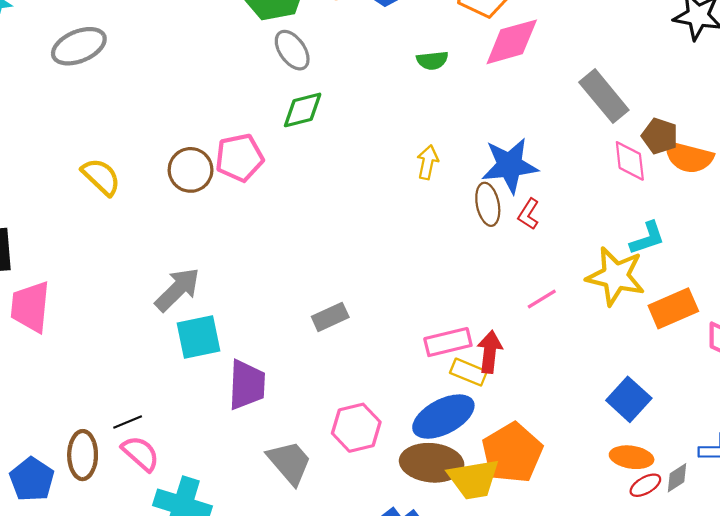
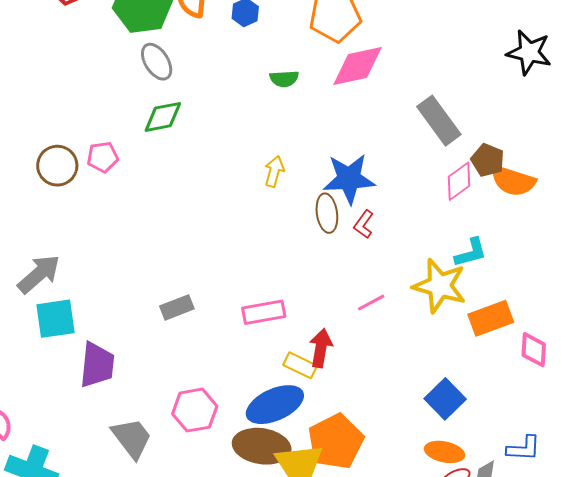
pink pentagon: (239, 158) -> (103, 157), size x0.7
pink diamond: (630, 161) -> (459, 181), turned 57
pink rectangle: (448, 342) -> (264, 312), moved

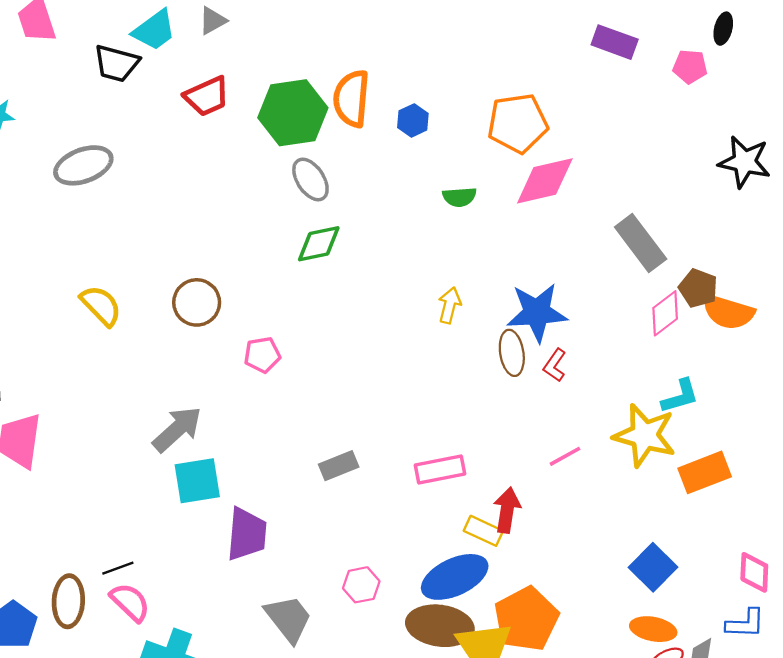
pink pentagon: (103, 157) -> (262, 355), moved
pink diamond: (534, 350) -> (754, 572), moved
pink hexagon: (195, 410) -> (361, 585), size x0.7

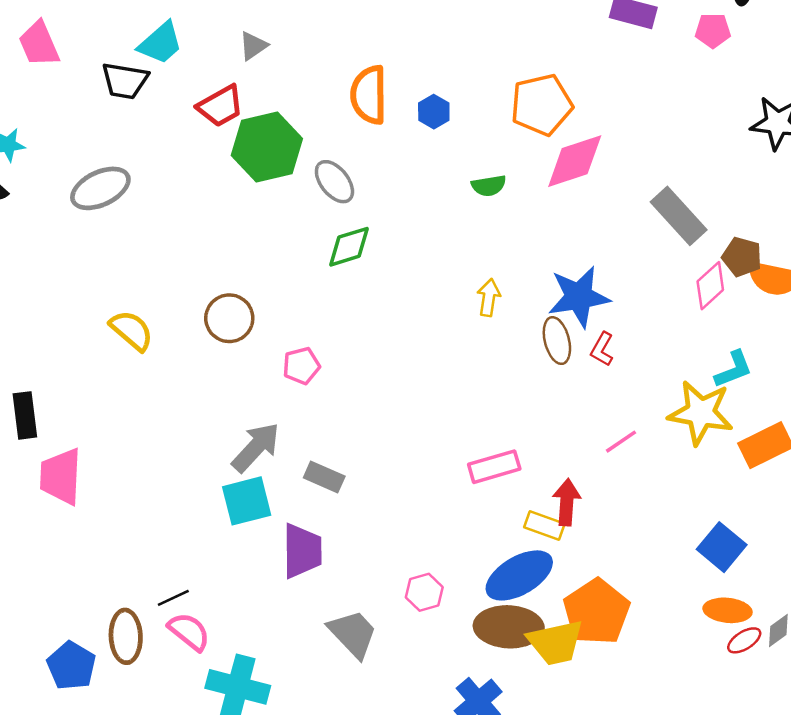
gray triangle: (213, 21) -> (253, 46), moved
green hexagon: (293, 113) -> (267, 147), moved
gray arrow: (177, 429) -> (256, 447), moved
gray rectangle: (339, 466) -> (324, 477), moved, turned 51

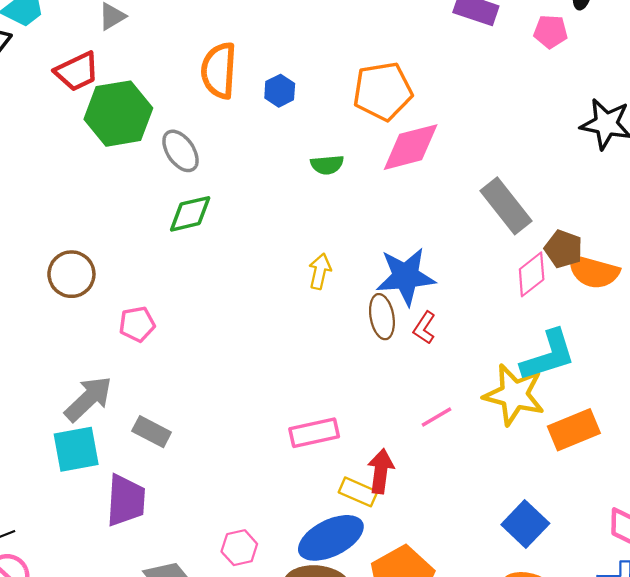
cyan L-shape: (733, 369) -> (548, 356), size x1.5

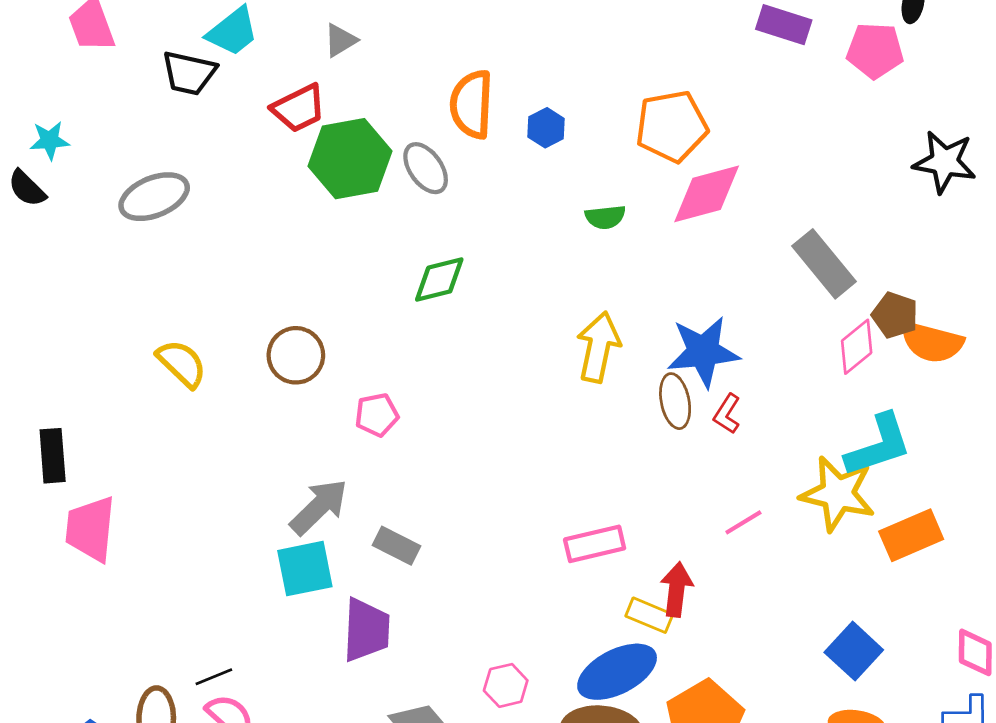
pink pentagon: (551, 32) -> (875, 50), size x1.4
gray ellipse: (180, 151) -> (426, 168), moved
yellow arrow: (320, 271) -> (598, 347), size x1.6

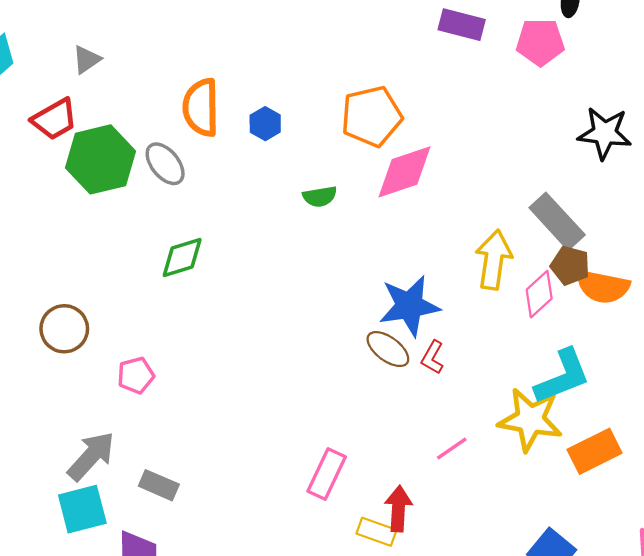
gray rectangle: (824, 264) -> (557, 221), moved
yellow arrow: (598, 347) -> (494, 260), moved
brown ellipse: (675, 401) -> (388, 349), turned -39
pink rectangle: (595, 544) -> (327, 474), turned -48

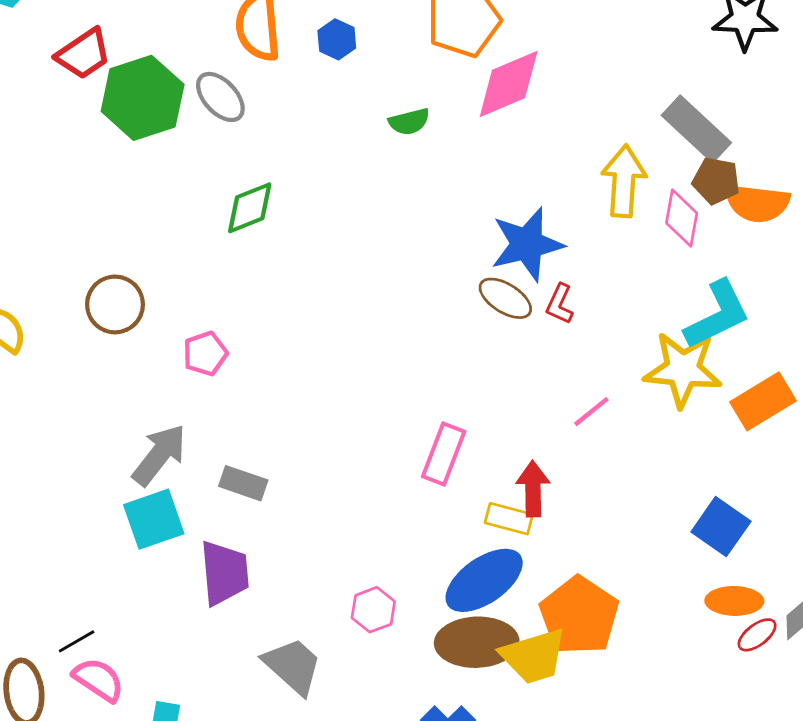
pink diamond: (539, 294) -> (682, 218), turned -33

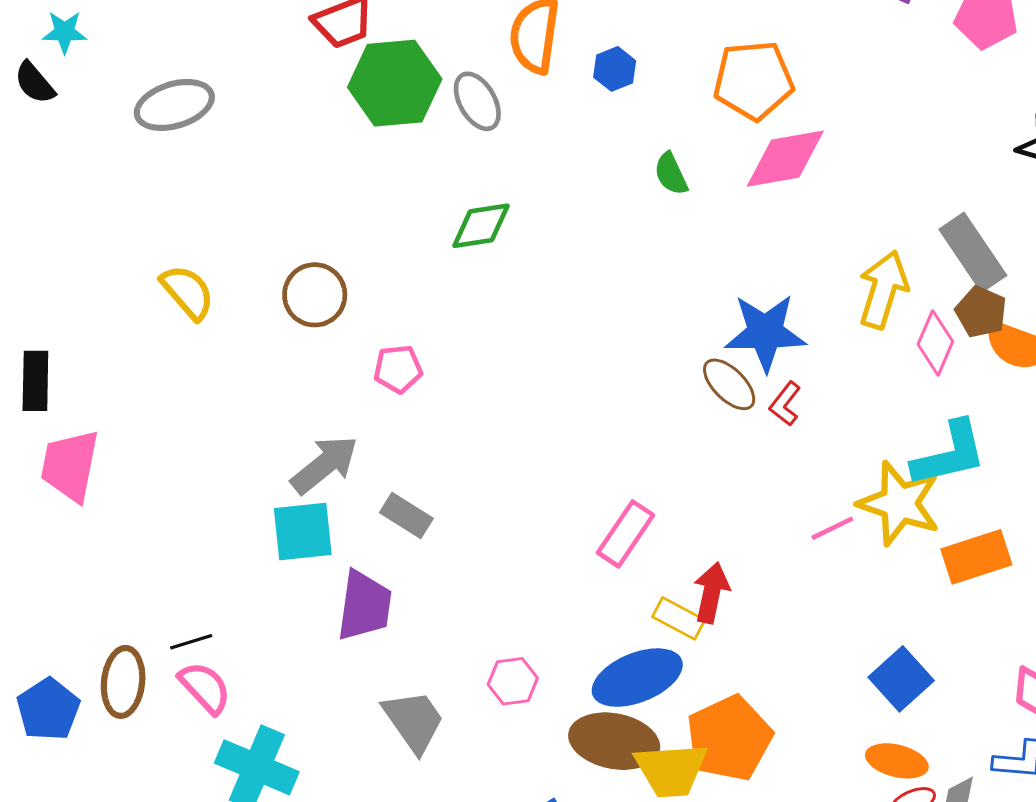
green semicircle: (409, 122) -> (671, 174), turned 66
pink line: (591, 412) -> (832, 528), moved

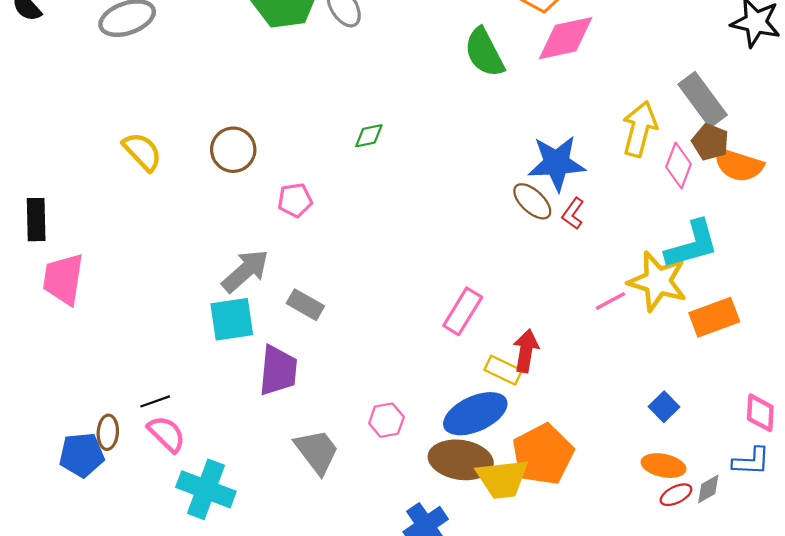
green semicircle: (671, 174) -> (484, 52), size x1.6
green diamond: (481, 226) -> (369, 136), moved, size x0.7
blue square: (901, 679) -> (664, 407), size x0.7
brown ellipse: (123, 682) -> (108, 432), size x0.7
blue pentagon: (48, 709) -> (82, 455), moved, turned 30

